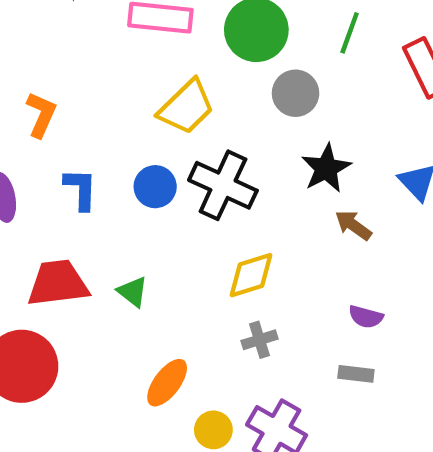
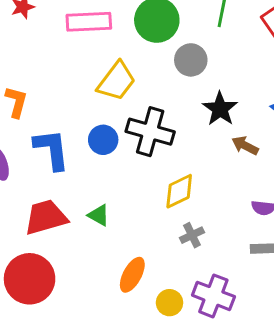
blue L-shape: (81, 189) -> (52, 149), size x1.4

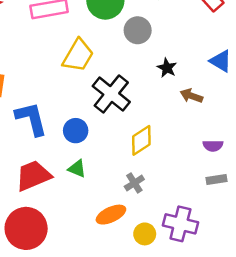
black star: (220, 109) -> (167, 68), size x0.7
black cross: (150, 132) -> (111, 94), turned 30
blue circle: (103, 140) -> (76, 131), moved
gray cross: (192, 235) -> (134, 183), moved
orange ellipse: (132, 275) -> (111, 215), turned 44

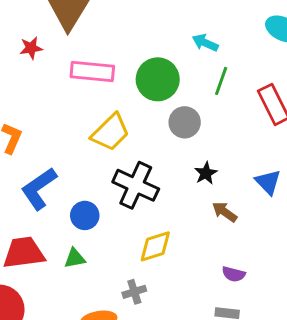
black cross: (111, 94) -> (136, 185), turned -30
blue L-shape: (31, 119) -> (39, 189), turned -126
green triangle: (77, 169) -> (75, 258), turned -48

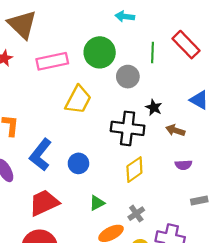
green line: (221, 81) -> (153, 53), moved
black cross: (136, 185) -> (128, 128), moved
green triangle: (75, 258) -> (97, 203), moved
purple semicircle: (234, 274) -> (183, 165), moved
gray cross: (134, 292) -> (136, 214), moved

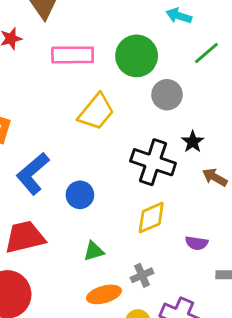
green line: (153, 53) -> (206, 53), moved, turned 36
purple semicircle: (183, 165) -> (197, 243), moved

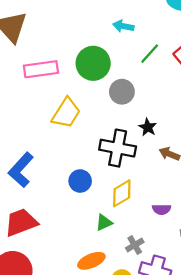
blue circle: (80, 195) -> (80, 181), moved
green triangle: (94, 251) -> (104, 223), moved
gray cross: (142, 275) -> (135, 245), moved

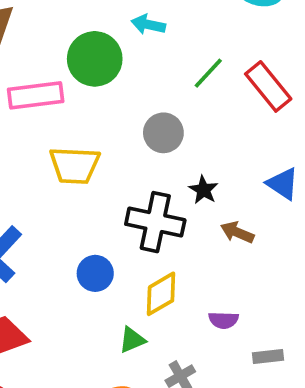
cyan arrow: (123, 26) -> (148, 25), moved
green circle: (93, 63) -> (95, 59), moved
yellow trapezoid: (66, 113) -> (75, 165), turned 60

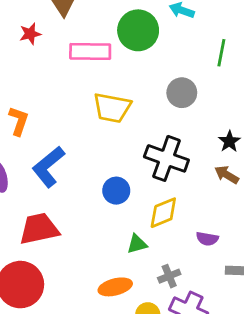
green line: (208, 73) -> (221, 53), turned -40
black star: (204, 190) -> (229, 141), moved

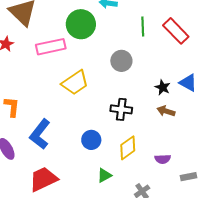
yellow trapezoid: (112, 108) -> (75, 83), turned -32
black cross: (166, 158) -> (121, 109), size x0.7
green triangle: (137, 244) -> (104, 175), moved

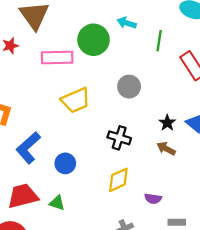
green line: (143, 27) -> (159, 41), moved
blue circle: (91, 140) -> (65, 163), moved
green triangle: (104, 175) -> (57, 203), moved, turned 35

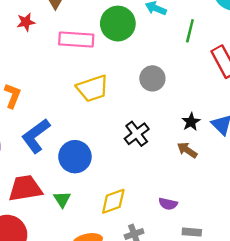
black cross: (119, 138) -> (137, 134), turned 30
blue circle: (65, 163) -> (75, 157), size x1.4
yellow diamond: (118, 180) -> (113, 201), moved
green triangle: (57, 203) -> (62, 199), turned 35

